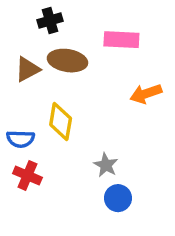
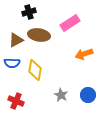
pink rectangle: (121, 40) -> (70, 23), turned -36
blue semicircle: (20, 139) -> (12, 63), moved
blue circle: (118, 198) -> (88, 95), moved

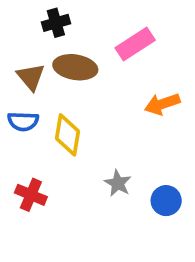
brown triangle: (16, 40) -> (31, 77), turned -42
blue circle: (88, 95) -> (166, 201), moved

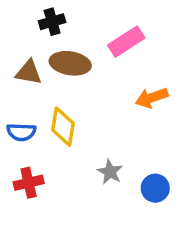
brown triangle: (31, 77) -> (29, 72), turned -40
blue semicircle: (23, 121) -> (21, 132), moved
red cross: (31, 195) -> (29, 183), turned -36

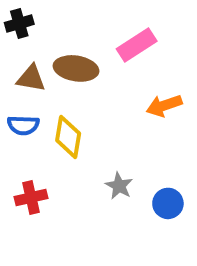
black cross: (52, 22) -> (19, 23), moved
blue semicircle: (21, 132) -> (23, 125), moved

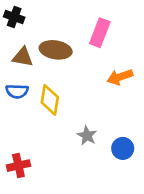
black cross: (19, 23) -> (14, 17), turned 36
pink rectangle: (137, 45) -> (100, 33), turned -36
red cross: (31, 198) -> (18, 166), moved

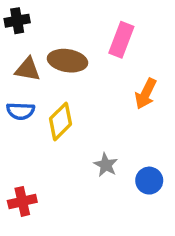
black cross: (14, 17) -> (17, 21), turned -30
orange arrow: (120, 77) -> (146, 94), turned -45
yellow diamond: (50, 100) -> (61, 121), turned 36

